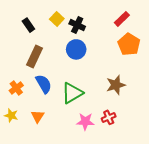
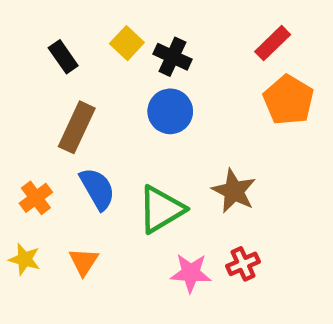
brown star: (116, 85) -> (234, 191), moved, turned -30

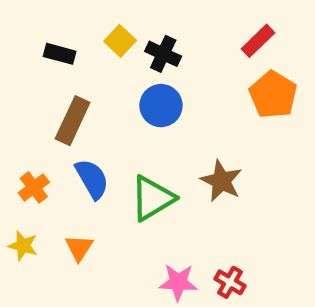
black rectangle: (63, 57) -> (60, 54), turned -40
red cross: (243, 264) -> (230, 282), moved, turned -36
pink star: (191, 273) -> (178, 282), moved

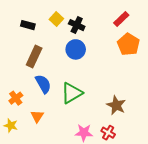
brown star: (221, 181) -> (116, 105), moved
orange cross: (34, 187) -> (16, 98), moved
yellow star: (23, 246) -> (11, 126), moved

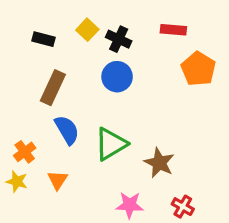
red rectangle: (121, 19) -> (173, 30), moved, turned 49
brown star: (116, 105) -> (159, 163), moved
yellow star: (11, 126) -> (17, 182), moved
red cross: (108, 133) -> (183, 207), moved

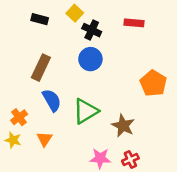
yellow square: (87, 30) -> (75, 13), moved
black rectangle: (43, 39) -> (40, 19), moved
orange pentagon: (198, 69) -> (153, 83), moved
red cross: (183, 207) -> (130, 159), moved, turned 35

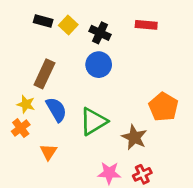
yellow square: (75, 13) -> (68, 25), moved
orange pentagon: (153, 83) -> (163, 107), moved
yellow star: (13, 140) -> (26, 104), moved

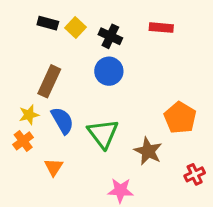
yellow star: (26, 104) -> (29, 115), turned -30
green triangle: (93, 121) -> (103, 134), turned -36
red cross: (142, 174) -> (195, 174), moved

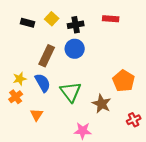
black rectangle: (48, 23) -> (28, 23), moved
black cross: (110, 36) -> (76, 25), turned -35
brown rectangle: (49, 81) -> (47, 56), moved

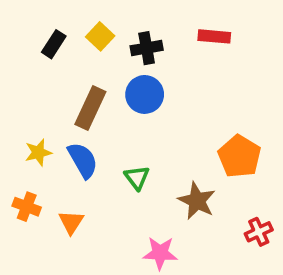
black rectangle: (28, 23) -> (54, 44), turned -72
green triangle: (71, 92) -> (137, 178), size x0.6
orange cross: (16, 97) -> (27, 207), moved, turned -32

